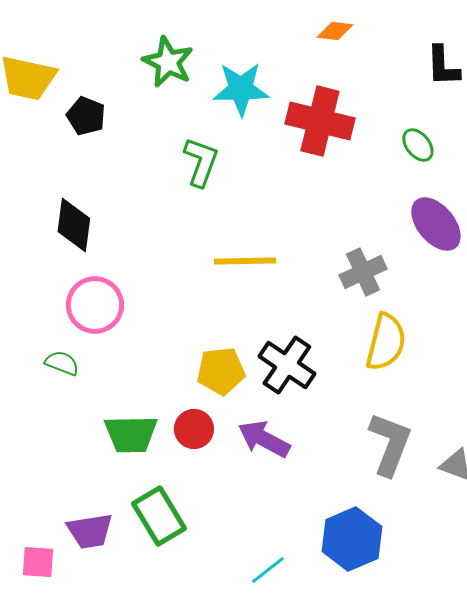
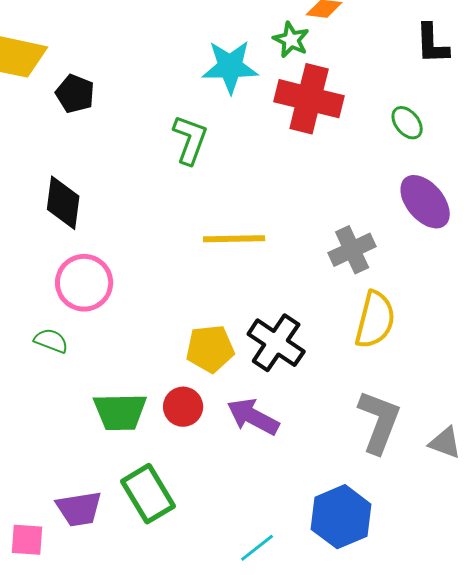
green star: (168, 62) -> (291, 40), moved, size x0.7

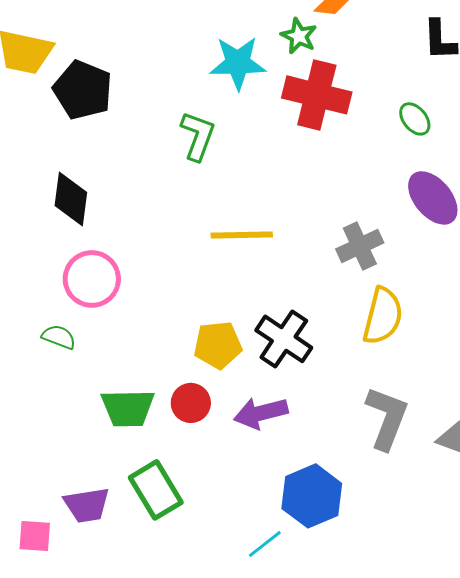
black pentagon: (75, 94) -> (83, 90), size x1.5
purple arrow: (253, 417) -> (261, 413), turned -42
blue hexagon: (341, 517) -> (312, 496), moved

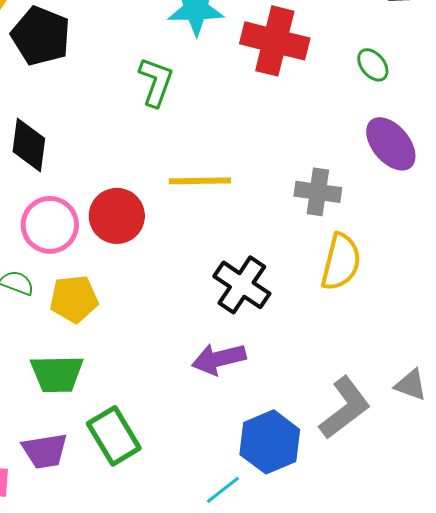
gray cross: (360, 246) -> (318, 192), turned 33
yellow pentagon: (218, 345) -> (74, 299), moved
red circle: (191, 403) -> (117, 216), moved, size x1.4
green trapezoid: (128, 408) -> (57, 374), moved
gray L-shape: (387, 418) -> (345, 408), moved, turned 32

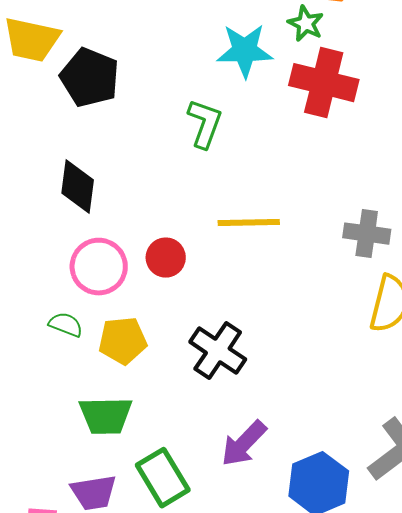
red circle: (117, 216) -> (166, 258), size x0.7
black cross: (242, 285) -> (218, 351), moved
purple arrow: (219, 359) -> (244, 444), moved, turned -32

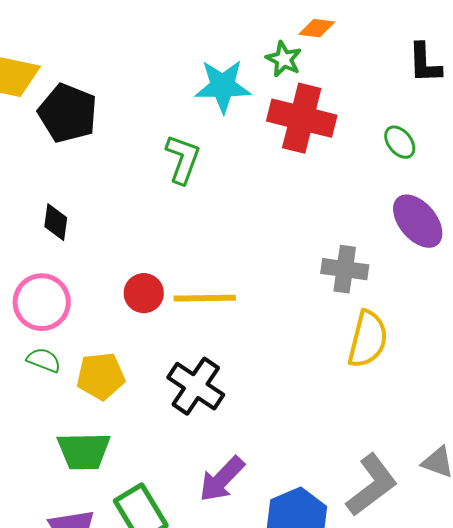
black diamond: (78, 187) -> (56, 222), size x0.7
yellow line: (249, 223) -> (205, 298), moved
pink circle: (99, 267) -> (42, 302), moved

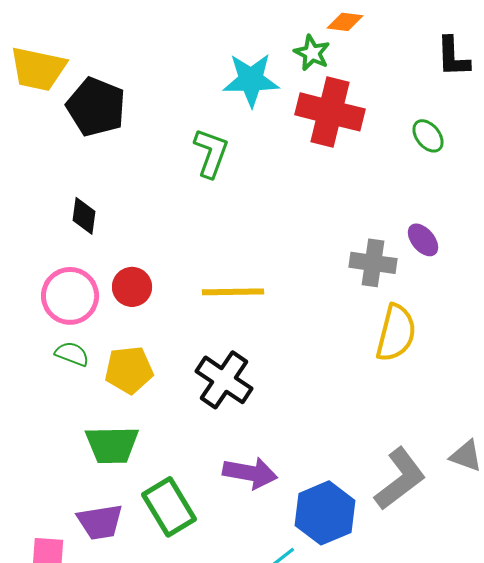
purple ellipse: (418, 221) -> (423, 240), moved, size x0.6
red circle: (144, 293) -> (132, 287), moved
purple arrow: (222, 479) -> (250, 473), turned -124

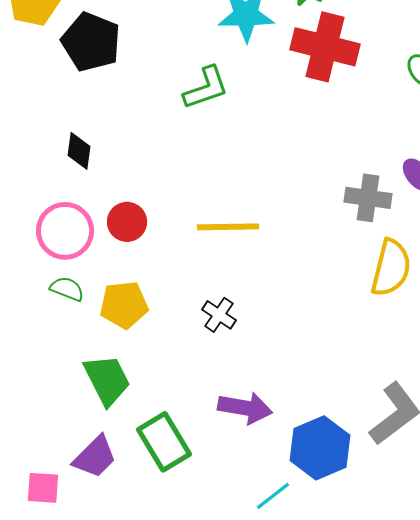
green L-shape: (211, 153) -> (206, 88), turned 51
black cross: (224, 380) -> (219, 315), size x0.6
green trapezoid: (112, 445) -> (107, 380), turned -116
purple trapezoid: (100, 522) -> (95, 457), turned -36

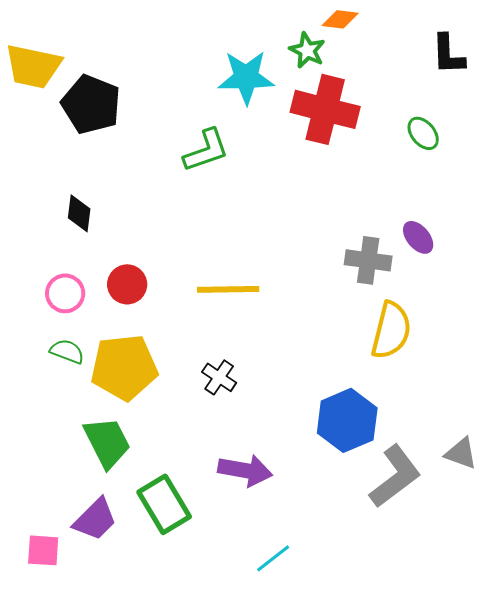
pink circle: (65, 231) -> (65, 293), size x0.7
yellow pentagon: (124, 305) -> (124, 367), size x1.4
blue hexagon: (320, 448) -> (347, 420), moved

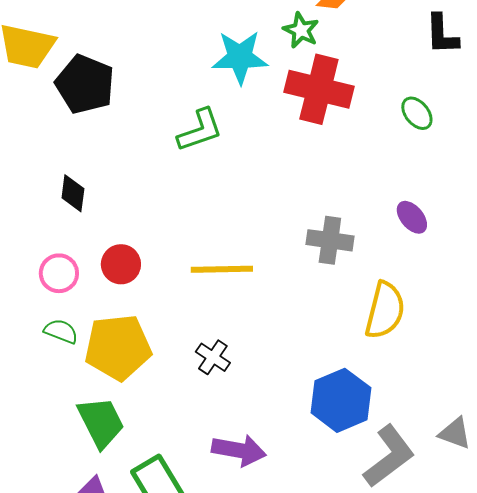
gray cross: (368, 260) -> (330, 240), moved

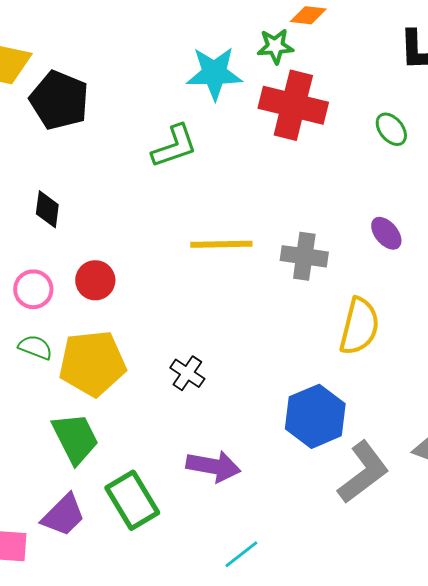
green star: (301, 30) -> (275, 46), turned -30
yellow line: (222, 269) -> (221, 244), moved

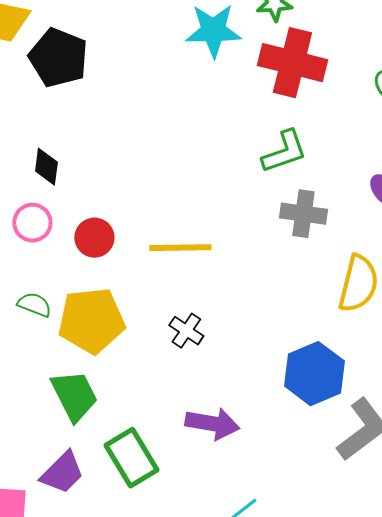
green L-shape: (174, 146) -> (284, 152), moved
yellow line: (221, 244) -> (180, 248), moved
pink circle: (33, 289) -> (32, 223), moved

